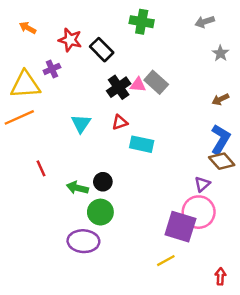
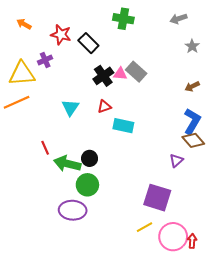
red line: (41, 168) -> (45, 148), moved
green arrow: (77, 188) -> (67, 164), size x1.4
pink circle: (199, 212) -> (173, 237), moved

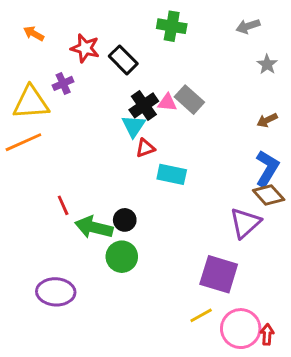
cyan triangle: (70, 108) -> (134, 126), moved
purple triangle: (176, 160) -> (245, 223), size x1.6
purple ellipse: (73, 210) -> (56, 292), moved

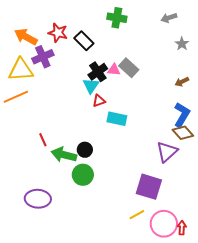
orange arrow: (34, 34) -> (26, 37), moved, size x1.6
purple cross: (63, 83) -> (43, 57), size x1.5

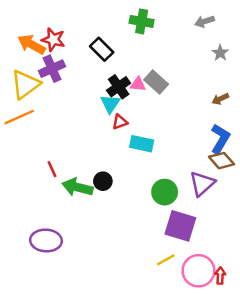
red star: (58, 33) -> (53, 40), moved
yellow triangle: (21, 70) -> (25, 84), turned -32
green circle: (83, 175) -> (165, 192), moved

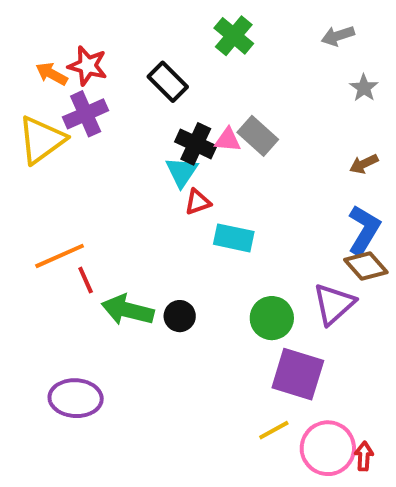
green cross: (142, 21) -> (234, 36), turned 30
orange arrow: (31, 44) -> (52, 74), size x0.7
black cross: (119, 87) -> (196, 144), turned -30
orange line: (19, 117) -> (60, 256), moved
black circle: (103, 181) -> (180, 316), moved

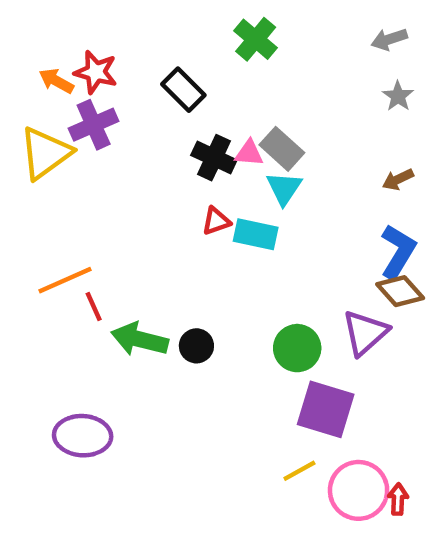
gray arrow: (338, 36) -> (389, 39), moved
cyan triangle: (182, 172) -> (284, 188), moved
cyan rectangle: (234, 238) -> (256, 234), moved

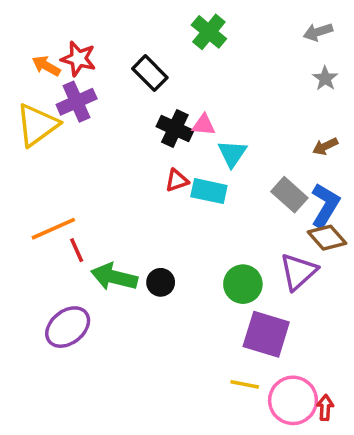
gray rectangle: (282, 149) -> (289, 195), moved
purple ellipse: (83, 436) -> (68, 327), moved, turned -42
yellow line: (299, 471) -> (245, 384), turned 40

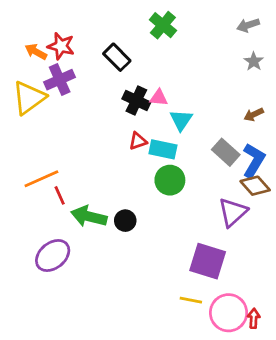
green circle: (243, 284) -> (170, 180), moved

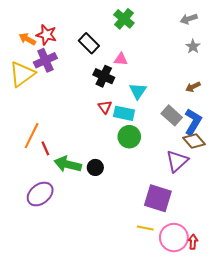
pink triangle: (159, 98) -> (121, 59), moved
red triangle: (138, 141) -> (105, 107), turned -48
orange line: (41, 179) -> (32, 136), turned -40

